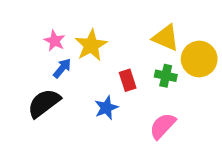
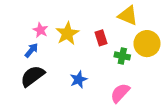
yellow triangle: (166, 38) -> (128, 16), moved
blue arrow: (62, 68) -> (31, 50), moved
red rectangle: (128, 80) -> (101, 38), moved

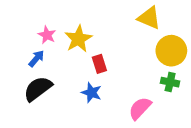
red rectangle: (101, 38) -> (99, 64), moved
green cross: (122, 56) -> (170, 82), moved
blue star: (79, 79) -> (91, 93), turned -30

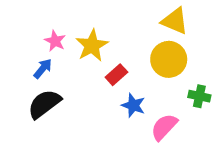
yellow circle: (171, 51) -> (169, 59), moved
red rectangle: (99, 64) -> (116, 75), turned 66
blue star: (91, 93) -> (133, 105), moved

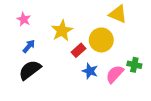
pink star: (55, 41) -> (24, 19), moved
yellow circle: (169, 59) -> (101, 40), moved
pink semicircle: (164, 127) -> (115, 74), moved

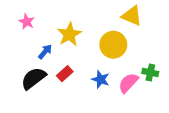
blue arrow: (29, 46) -> (45, 52), moved
red rectangle: (79, 50) -> (65, 74), moved

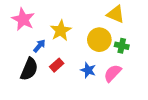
pink star: (27, 22) -> (23, 19), size x1.6
green cross: (150, 72) -> (122, 46), moved
black semicircle: (34, 78) -> (29, 69), turned 150

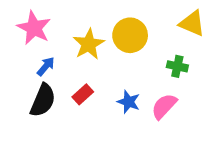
yellow triangle: (116, 14) -> (192, 23), moved
yellow circle: (99, 40) -> (130, 35), moved
blue arrow: (39, 46) -> (46, 66), moved

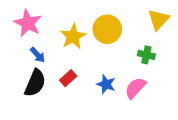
yellow triangle: (192, 23) -> (159, 19), turned 50
blue arrow: (46, 66) -> (38, 55), turned 98

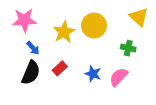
yellow triangle: (159, 19) -> (139, 17), turned -30
pink star: (28, 23) -> (24, 20), turned -30

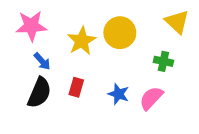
red rectangle: (60, 68) -> (76, 87), turned -32

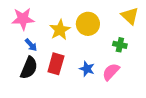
red rectangle: (76, 87) -> (56, 64), size x1.5

